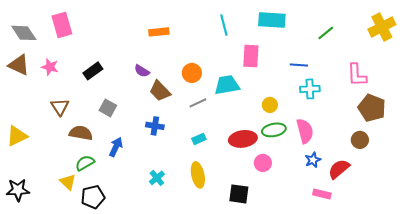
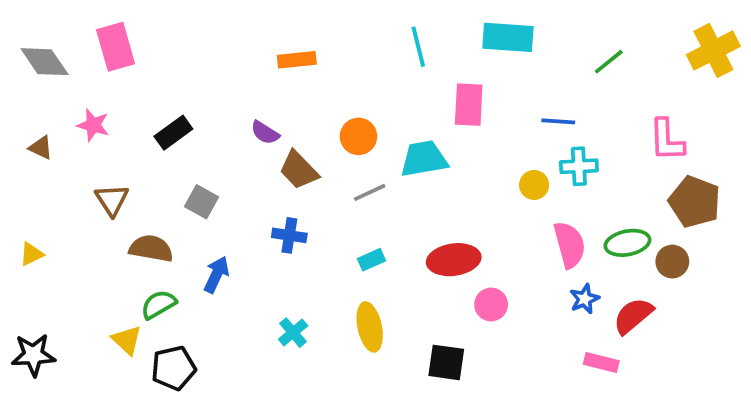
brown triangle: (19, 65) -> (41, 148), moved, size x0.6
yellow circle: (270, 105) -> (534, 185), moved
green ellipse: (274, 130) -> (627, 243), moved
yellow triangle: (17, 136) -> (32, 254), size x0.6

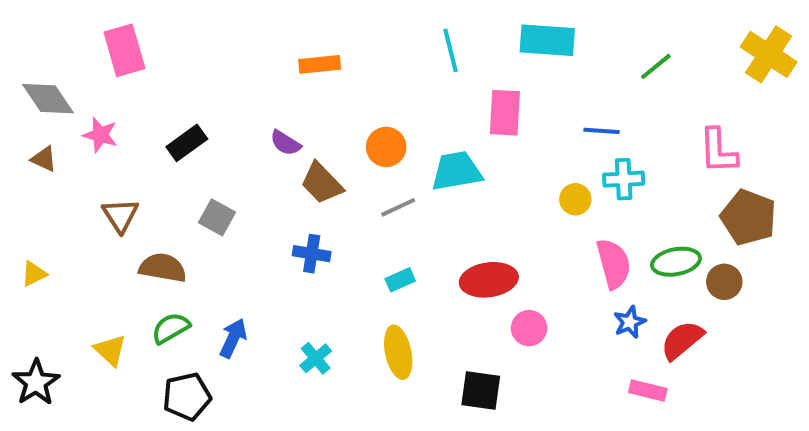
yellow cross: (713, 50) -> (769, 54), turned -30
gray diamond: (45, 62) -> (48, 99), moved
blue arrow: (216, 275) -> (233, 338), moved
yellow triangle: (127, 340) -> (110, 350), moved
black star: (33, 355) -> (36, 382), turned -30

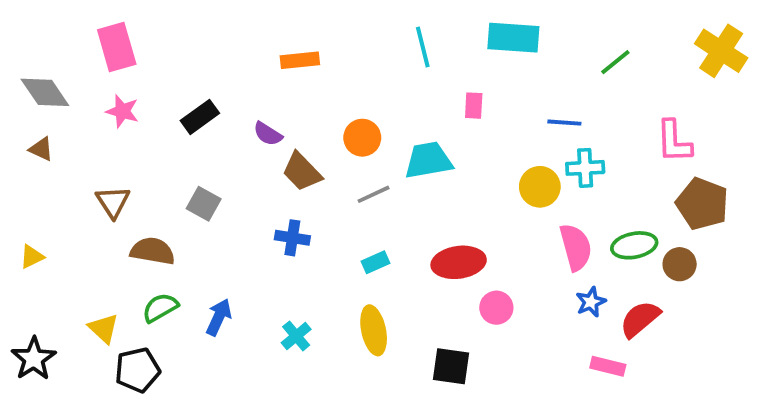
pink rectangle: (505, 113) -> (474, 106), size x0.6
pink star: (100, 135) -> (122, 111), moved
black rectangle: (187, 143) -> (200, 117), moved
yellow circle: (575, 199) -> (540, 187), size x1.4
black pentagon: (187, 397) -> (137, 370), moved

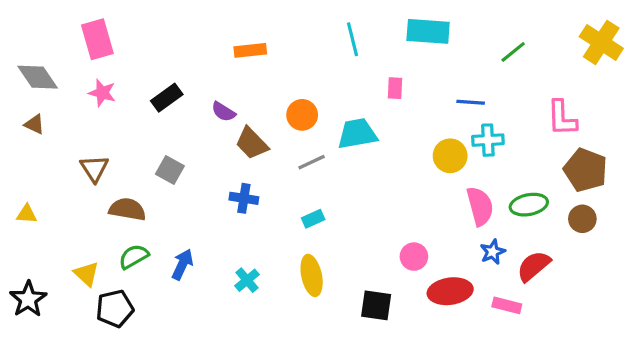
yellow triangle: (32, 257) -> (27, 214), turned 30
red ellipse: (459, 262) -> (450, 291), moved
brown circle: (680, 264) -> (582, 219), moved

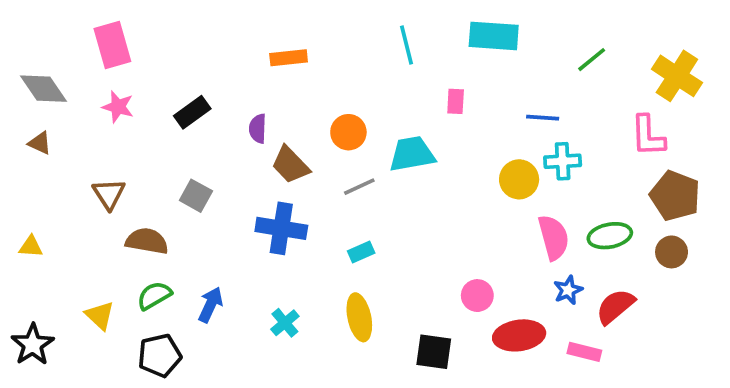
yellow cross: (601, 42) -> (677, 76), moved
purple semicircle: (223, 112) -> (258, 129), turned 60
blue cross: (244, 198) -> (281, 228), size x1.5
black pentagon: (115, 309) -> (160, 355), moved

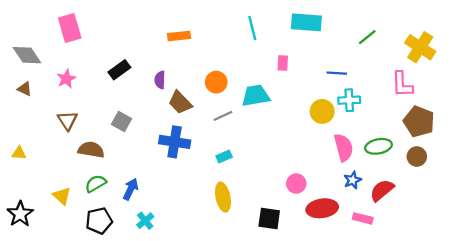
pink star: (118, 107) -> (66, 79), moved, turned 30
cyan cross: (285, 323) -> (145, 221), moved

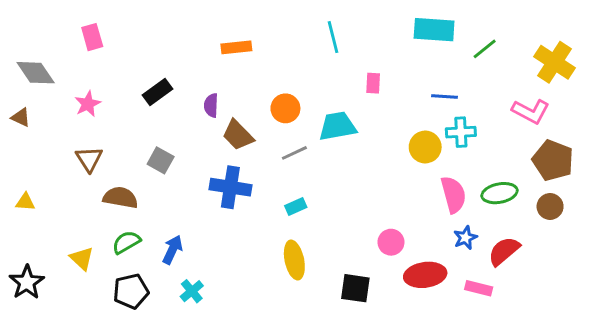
cyan rectangle: (306, 22) -> (434, 30), moved
pink rectangle: (70, 28) -> (92, 37), size x0.7
pink L-shape: (402, 84) -> (531, 111), turned -60
brown triangle: (25, 89) -> (21, 117), moved

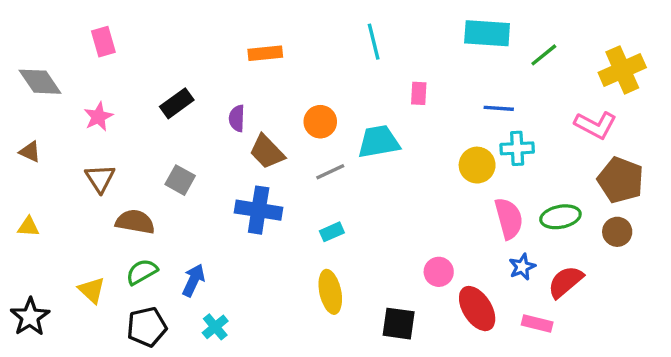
yellow cross: (555, 62) -> (622, 70), turned 33
brown triangle: (21, 117) -> (30, 152), moved
red ellipse: (425, 275) -> (477, 309), turned 66

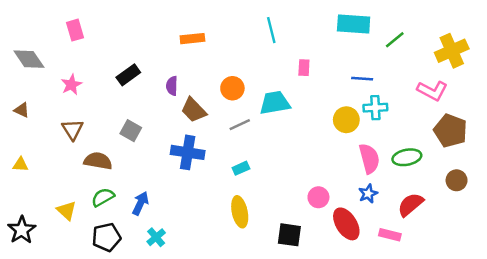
brown circle: (617, 232) -> (457, 180), moved
blue star: (522, 267) -> (368, 194), moved

